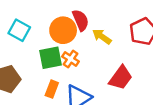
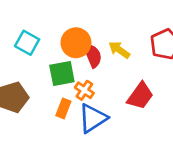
red semicircle: (81, 20) -> (93, 55), moved
orange cross: (71, 59) -> (84, 90), moved

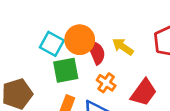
cyan square: (27, 43) -> (52, 44), moved
orange cross: (84, 90) -> (106, 83), moved

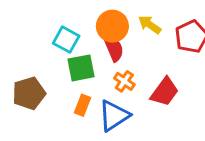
orange circle: (80, 40) -> (112, 26), moved
yellow arrow: (123, 47) -> (150, 25), moved

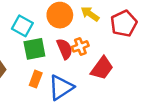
red semicircle: (114, 49) -> (65, 49), moved
orange cross: (124, 81) -> (80, 46), moved, turned 35

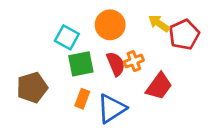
yellow arrow: (90, 14) -> (159, 23), moved

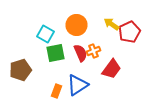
orange rectangle: (82, 99) -> (56, 91), moved

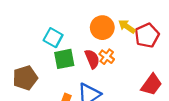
orange circle: (76, 25) -> (102, 28), moved
orange cross: (94, 51) -> (107, 57), turned -32
red trapezoid: (112, 69) -> (151, 85), moved

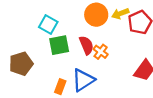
yellow arrow: (127, 26) -> (120, 14), turned -56
orange cross: (107, 57) -> (101, 52), moved

